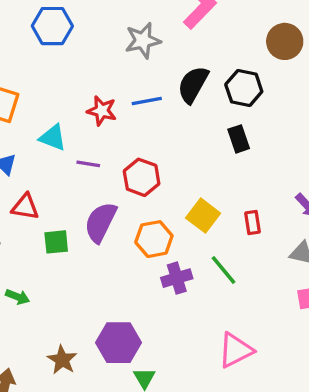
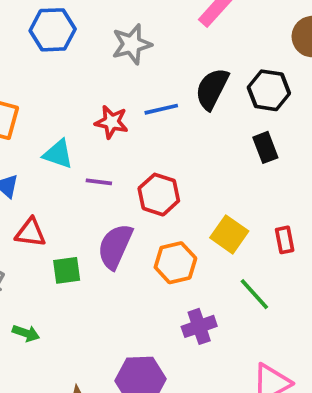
gray star: (143, 40) -> (132, 44), moved
purple cross: (177, 278) -> (199, 326), moved

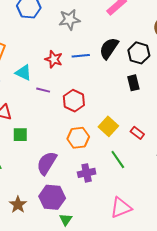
red rectangle: (285, 240) -> (137, 133), turned -48
purple semicircle: (115, 246) -> (47, 163), moved

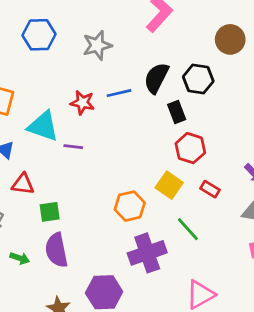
cyan triangle: (23, 73) -> (43, 126), size x1.4
black rectangle: (133, 83) -> (177, 112), moved
red hexagon: (74, 101) -> (190, 148), moved
purple semicircle: (47, 163) -> (56, 250), moved, turned -35
purple cross: (87, 173) -> (147, 253), size x1.5

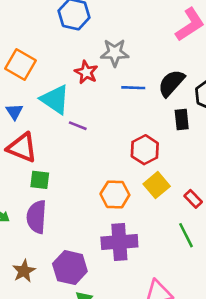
gray star: (97, 45) -> (115, 53), moved
red star: (82, 103) -> (86, 72), moved
red hexagon: (190, 148) -> (145, 150), moved
red triangle: (23, 184) -> (22, 148), size x1.4
green line: (188, 229) -> (186, 235), moved

